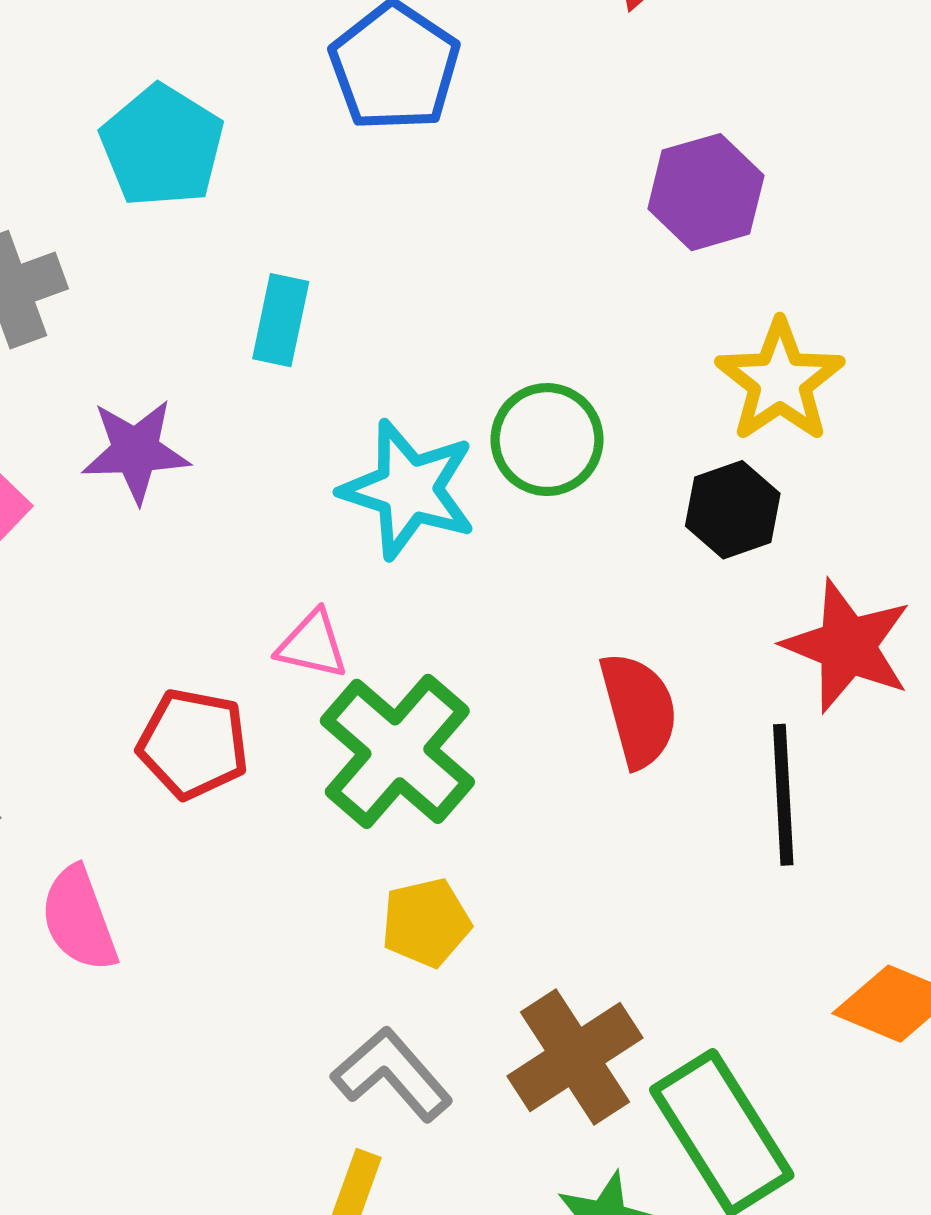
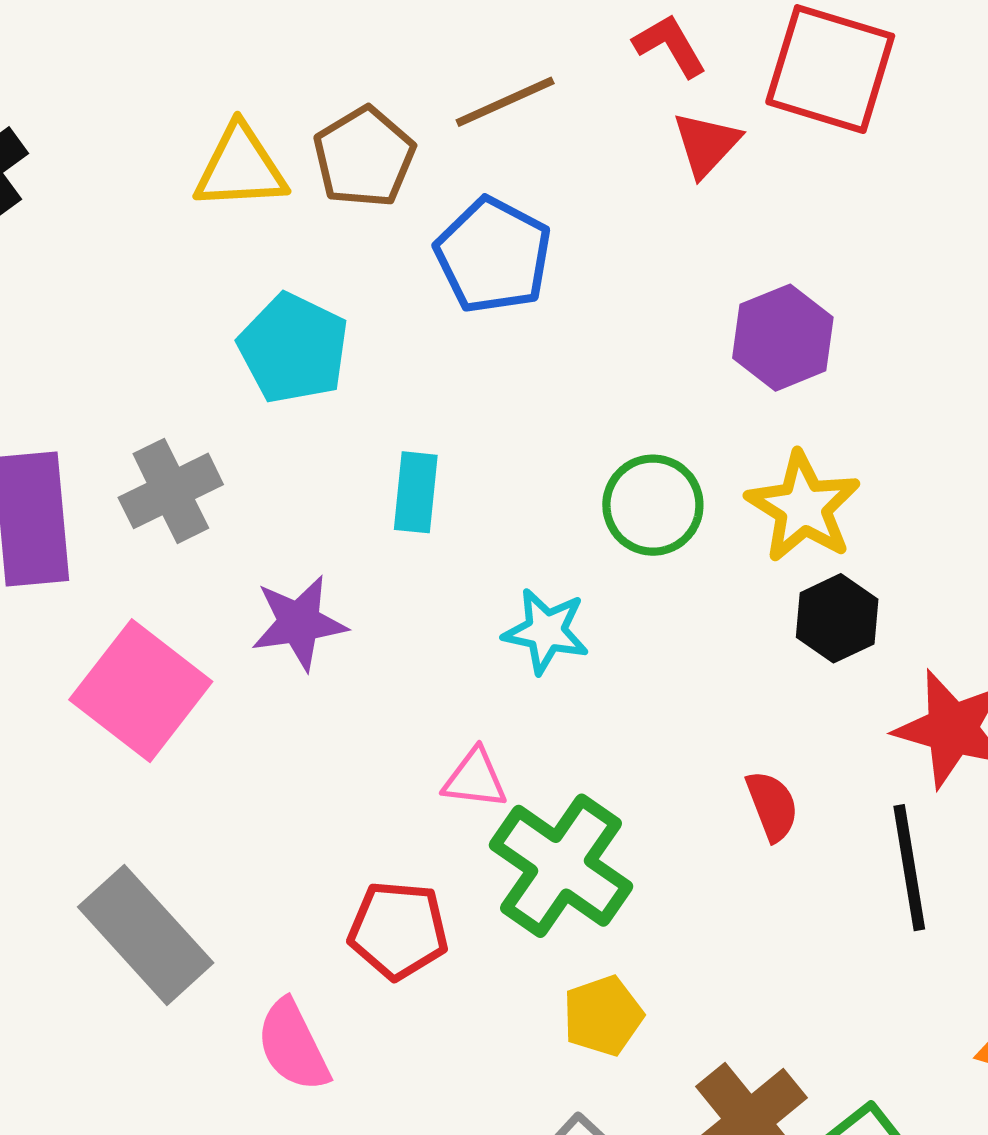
yellow star: (780, 381) -> (803, 507), moved
green circle: (547, 440) -> (653, 505), moved
cyan star: (408, 489) -> (546, 631), size x0.7
red semicircle: (639, 710) -> (772, 806), size x0.7
red pentagon: (193, 744) -> (398, 930), moved

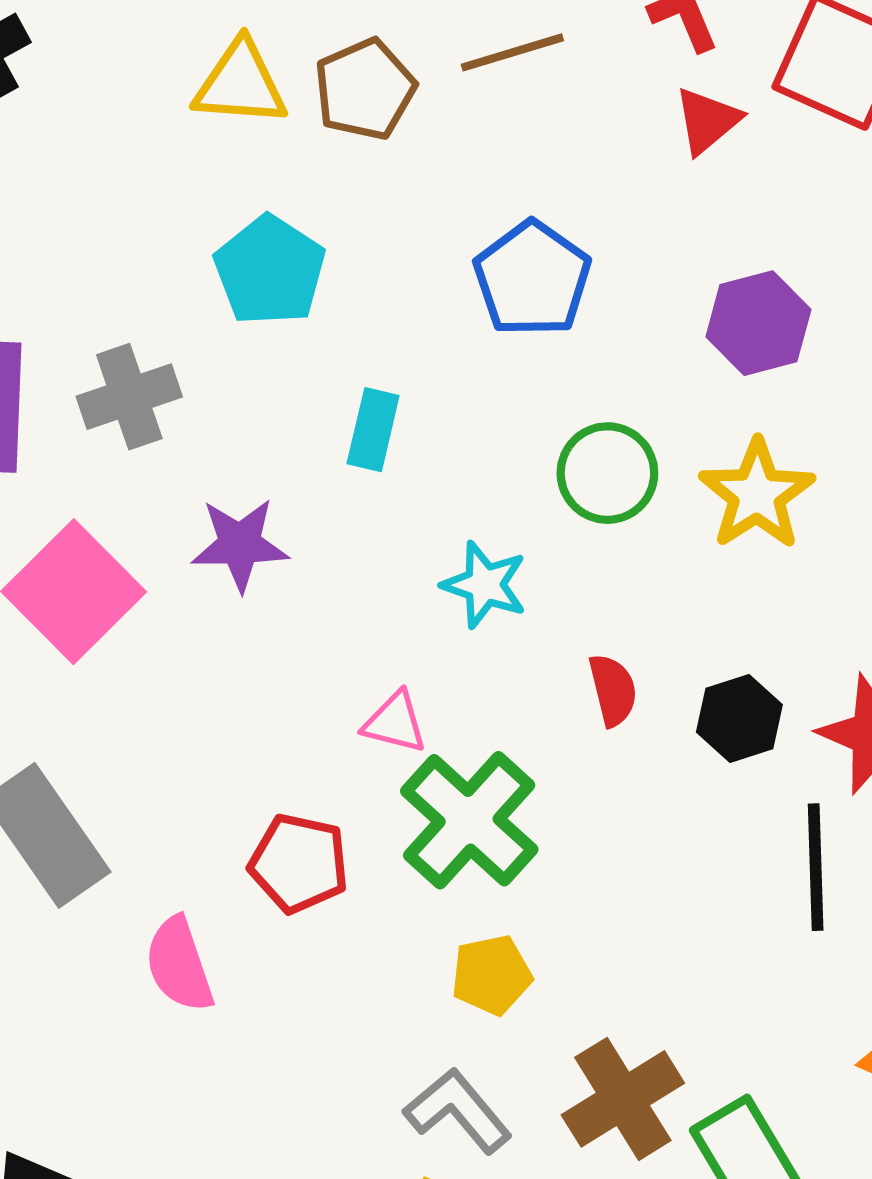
blue pentagon: (493, 255) -> (532, 279), moved
black hexagon: (837, 618) -> (739, 718), moved
red semicircle: (772, 806) -> (613, 690), moved

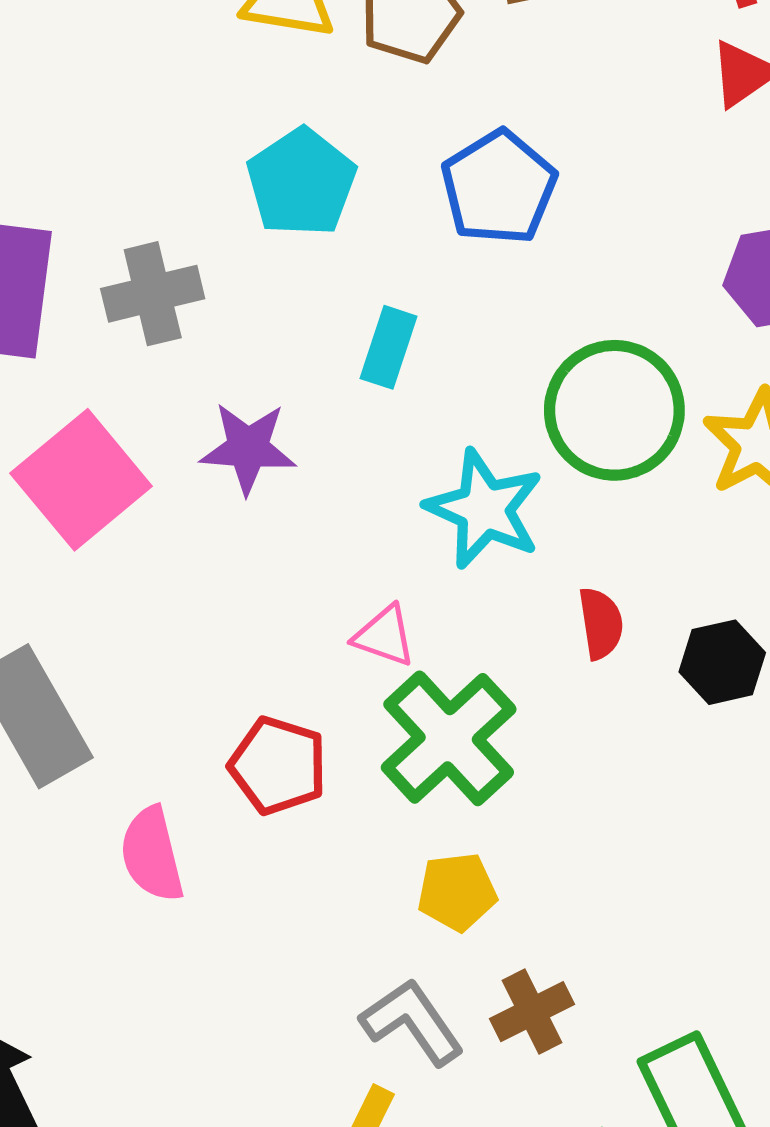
blue pentagon: (532, 279) -> (499, 187), moved
green circle: (607, 473) -> (614, 410), size x1.4
cyan star: (485, 585) -> (484, 509), size x1.4
brown cross: (623, 1099) -> (532, 1012), moved, size x0.7

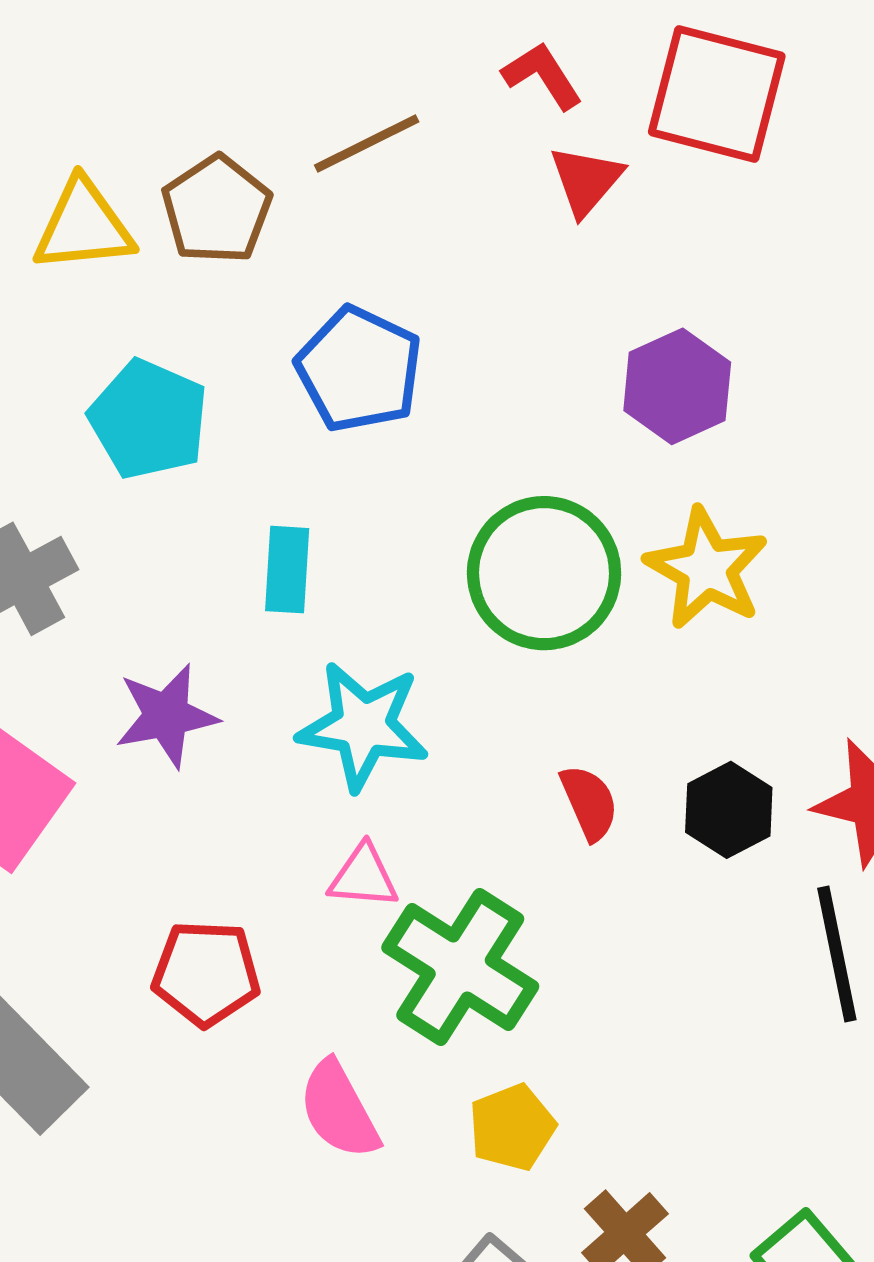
cyan star: (484, 509) -> (363, 726), moved
red pentagon: (278, 766) -> (206, 973), moved
pink semicircle: (152, 854) -> (339, 1110), moved

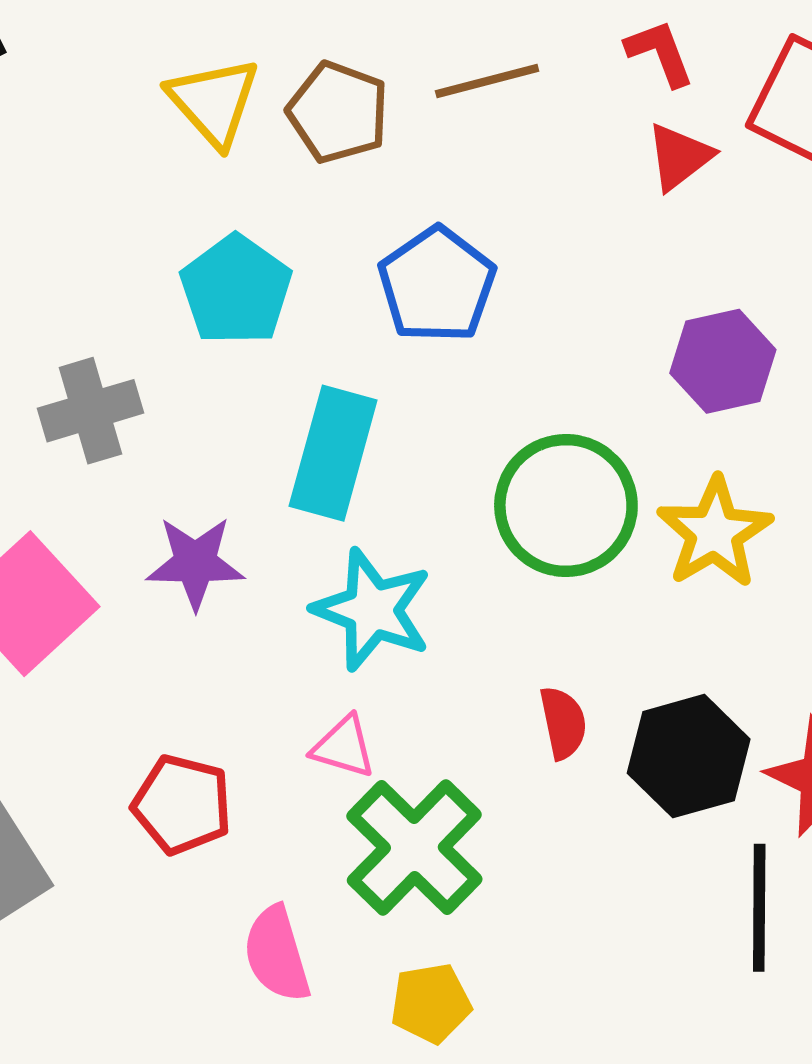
brown pentagon: (217, 209) -> (338, 112), turned -30
yellow triangle: (83, 226) -> (214, 102), turned 42
cyan rectangle: (287, 570) -> (333, 453), size x1.6
black hexagon: (729, 810) -> (689, 756), size x1.4

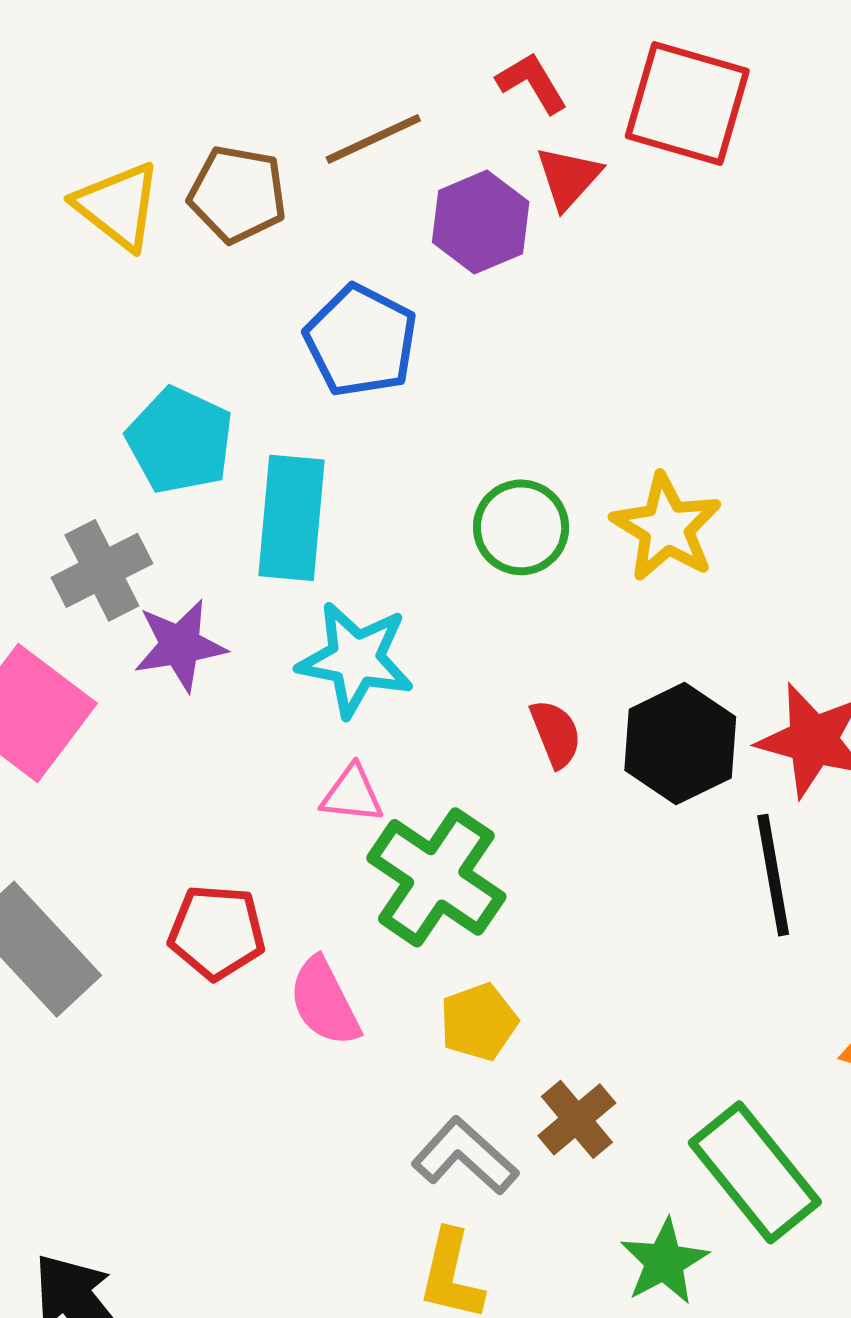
cyan pentagon: (236, 290) -> (180, 440), moved
purple hexagon: (723, 361) -> (481, 222), moved
gray cross: (90, 411) -> (102, 570), moved
green circle: (566, 505) -> (521, 527), size x0.7
red pentagon: (182, 805) -> (217, 932), moved

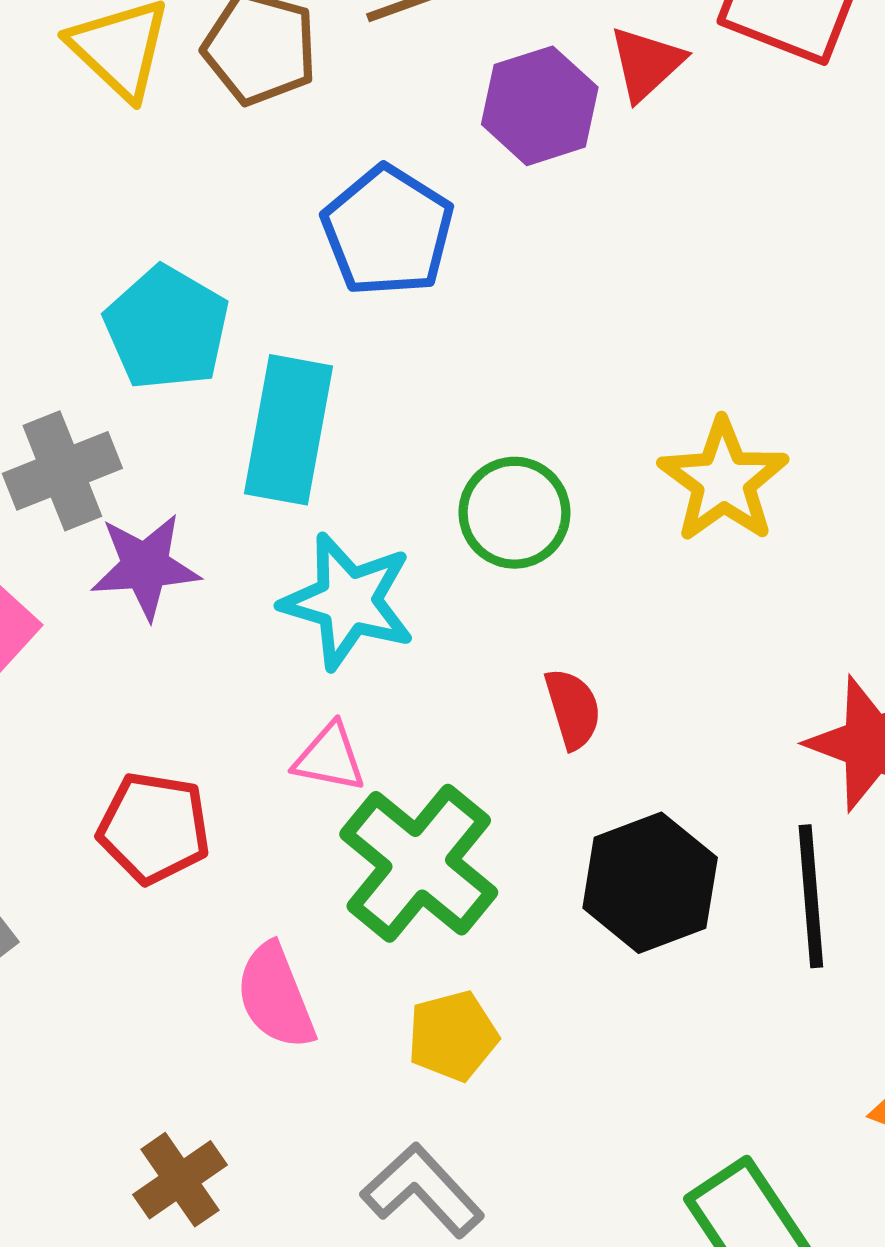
green circle: (521, 527) -> (514, 513), moved
black hexagon: (680, 744) -> (650, 883), moved
red pentagon: (217, 932) -> (154, 828), moved
brown cross: (577, 1119) -> (180, 1180), moved

